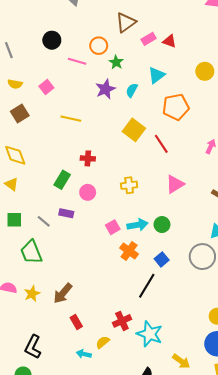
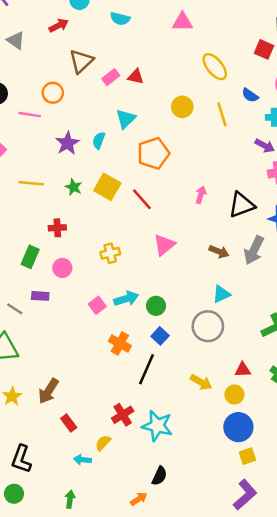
green star: (116, 62) -> (74, 187), moved
green circle: (162, 225) -> (156, 306), moved
orange cross: (129, 251) -> (120, 343), moved
yellow arrow: (181, 361) -> (201, 382), moved

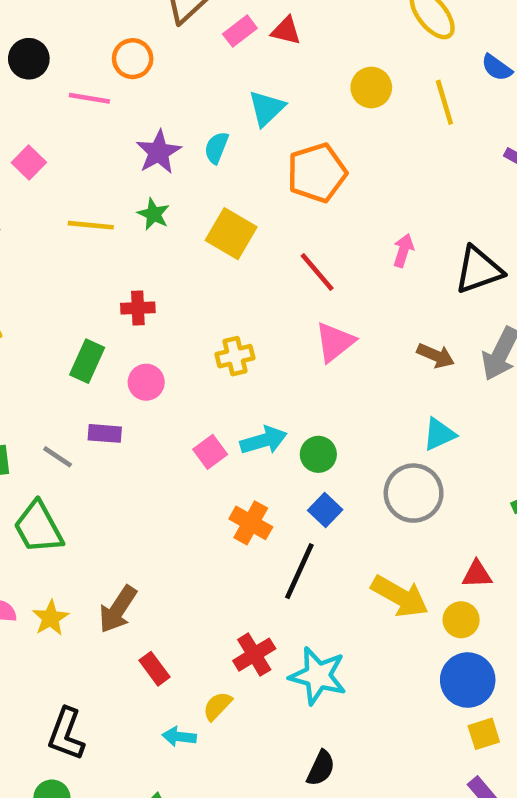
green star: (74, 187) -> (154, 214), moved
red line: (142, 199) -> (317, 272), moved
yellow arrow: (201, 382) -> (400, 596), size x1.4

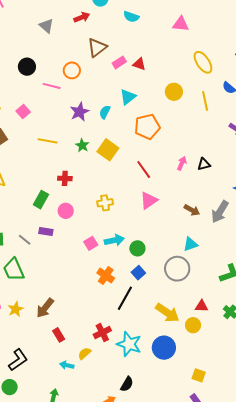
green star: (154, 214) -> (82, 145), moved
black triangle: (479, 270) -> (204, 164), moved, size x0.6
blue circle: (468, 680) -> (164, 348), moved
black L-shape: (66, 734) -> (18, 360), turned -150
yellow square: (484, 734) -> (199, 375), turned 32

